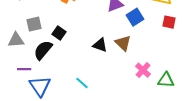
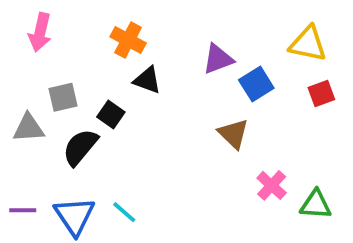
red square: (169, 22) -> (321, 94), turned -32
black triangle: (100, 45) -> (147, 80), moved
purple line: (24, 69) -> (23, 210), moved
cyan line: (82, 83) -> (124, 212), moved

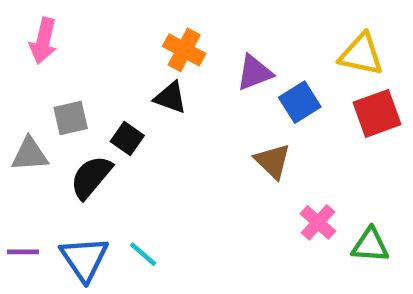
orange cross: (128, 40) -> (184, 50), moved
red square: (321, 94) -> (377, 113), size x1.5

